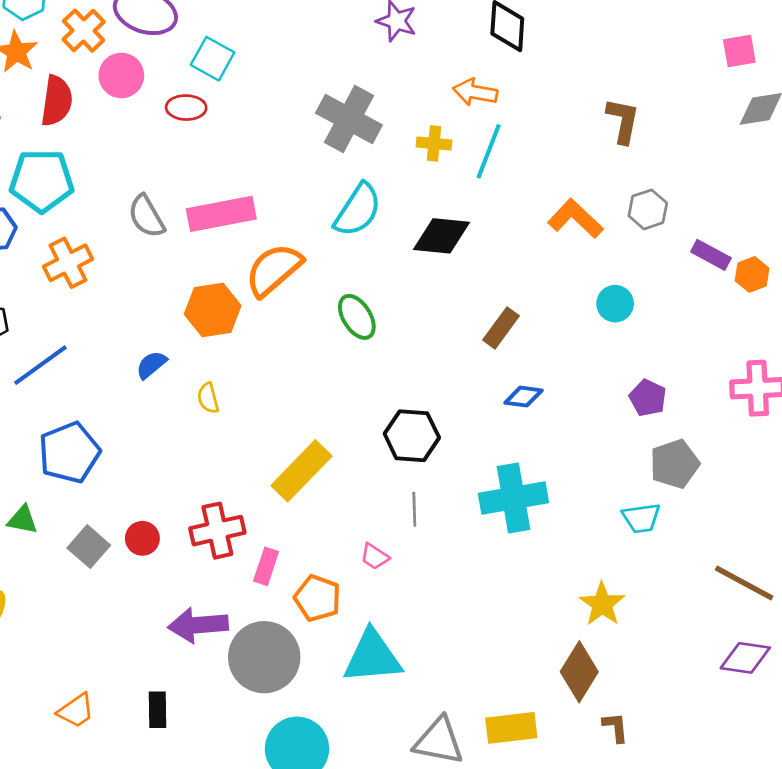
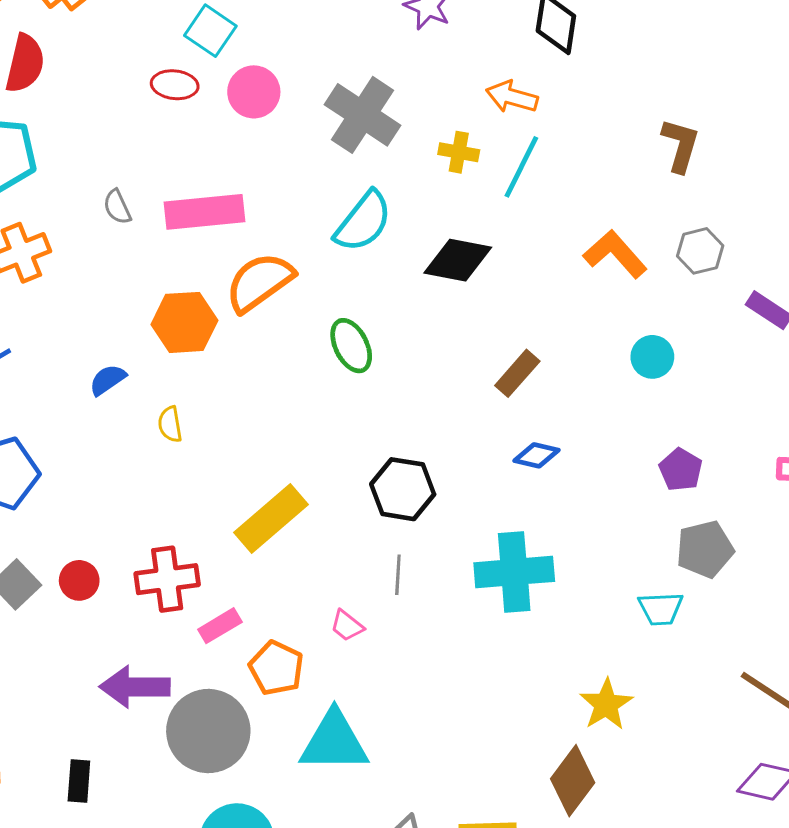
pink circle: (121, 75) -> (254, 92), moved
gray semicircle: (146, 216) -> (117, 207), size x0.7
pink rectangle: (266, 566) -> (220, 626), turned 36

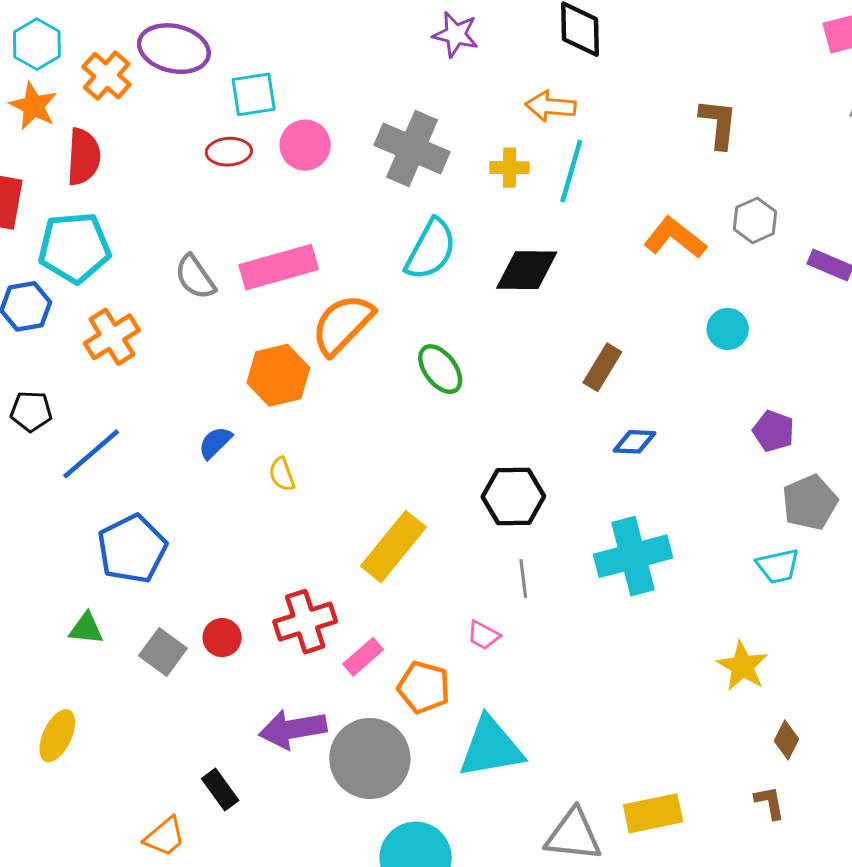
cyan square: (210, 31) -> (254, 94), turned -33
gray semicircle: (117, 207) -> (195, 277), size x1.4
black rectangle: (79, 781) -> (220, 789), moved, turned -30
brown diamond: (573, 781) -> (786, 740), moved, size x0.6

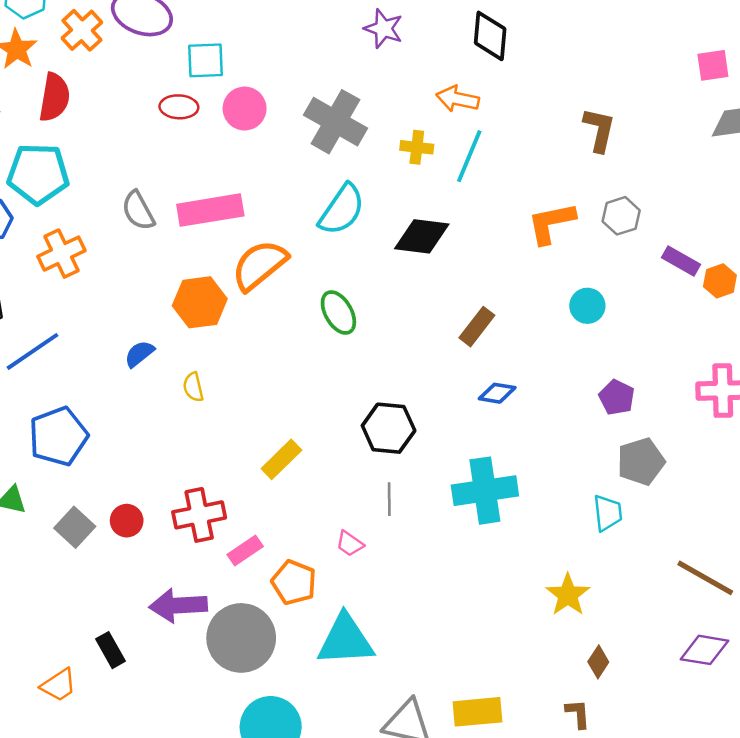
orange L-shape: (675, 238) -> (551, 223), turned -56
yellow rectangle: (393, 547) -> (281, 459), size x0.7
cyan trapezoid: (778, 566) -> (608, 513), turned -90

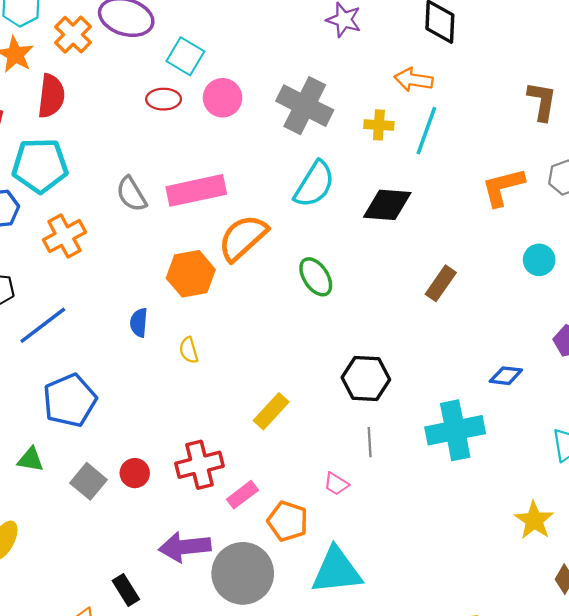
cyan square: (206, 60) -> (185, 56), turned 36
blue semicircle: (139, 354) -> (139, 323), turned -44
blue diamond: (497, 393) -> (506, 376), moved

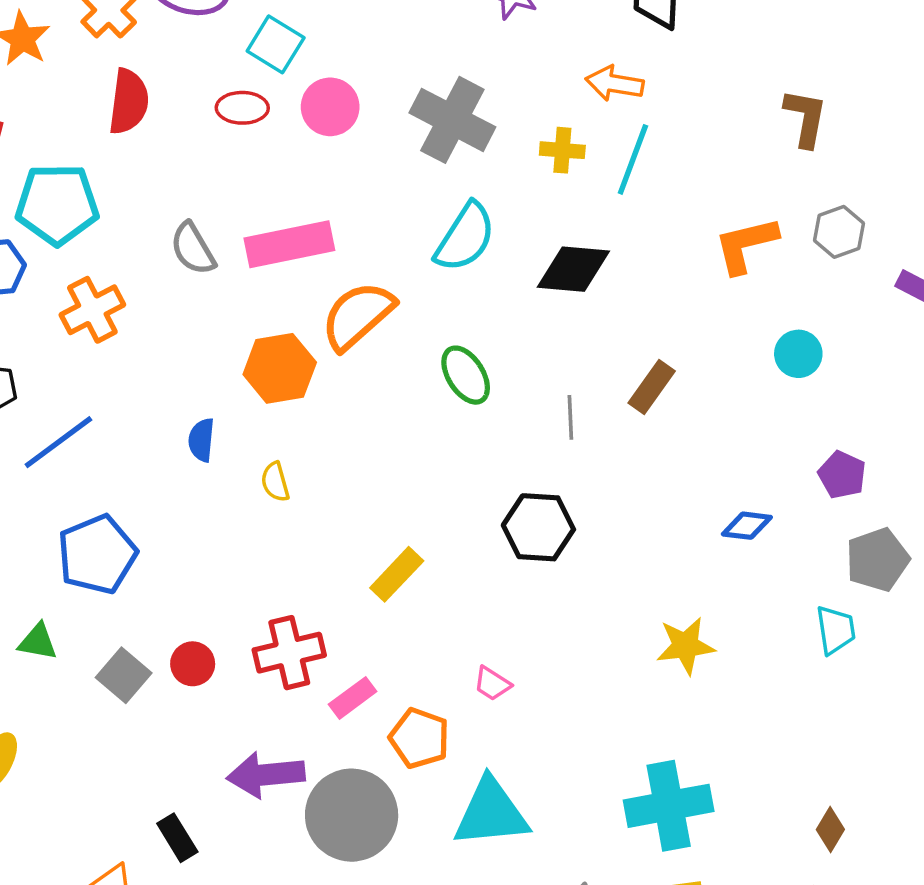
red semicircle: (51, 96) -> (129, 102), moved
cyan cross: (455, 430) -> (669, 806), moved
gray line: (370, 442) -> (570, 417), moved
yellow star: (534, 520) -> (686, 646), moved, turned 30

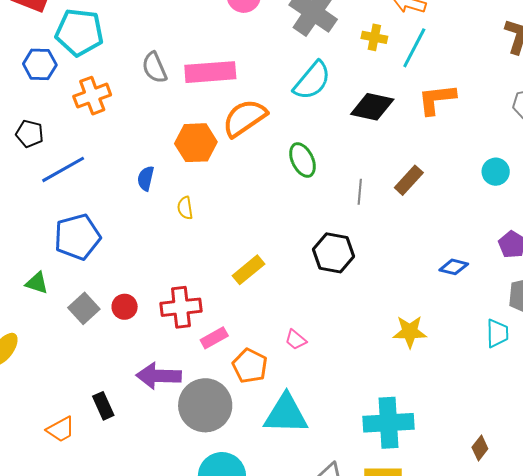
orange L-shape: (746, 245) -> (437, 99), moved

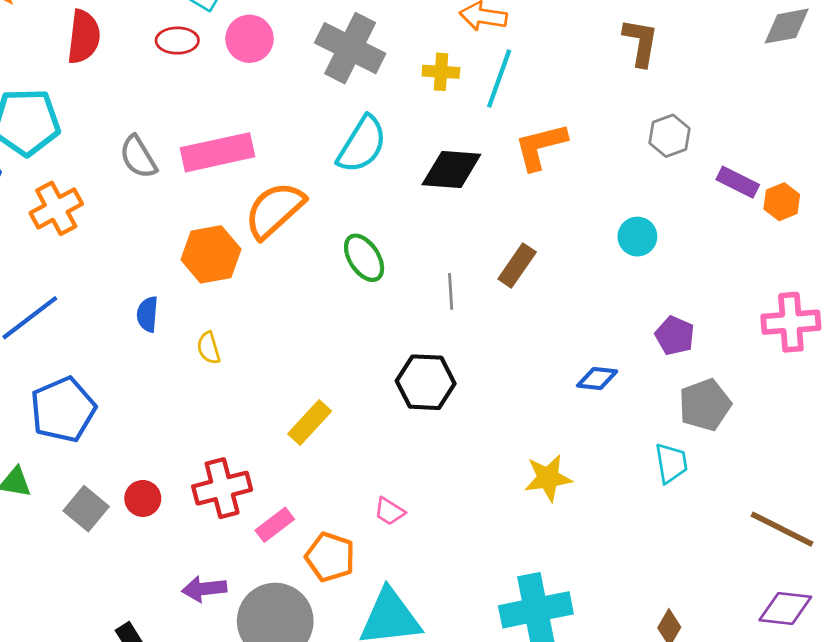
purple arrow: (159, 376) -> (204, 589), size x0.7

